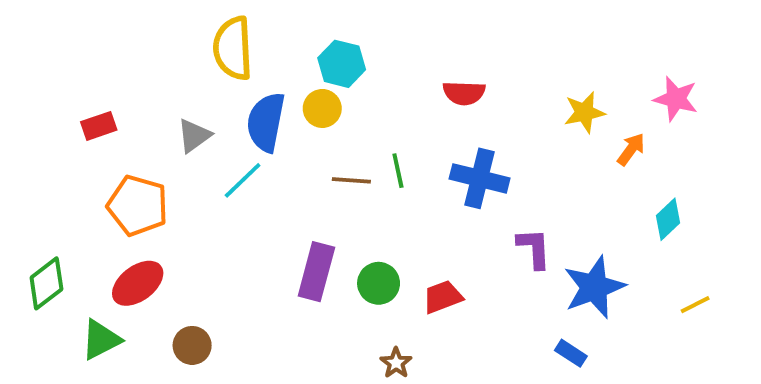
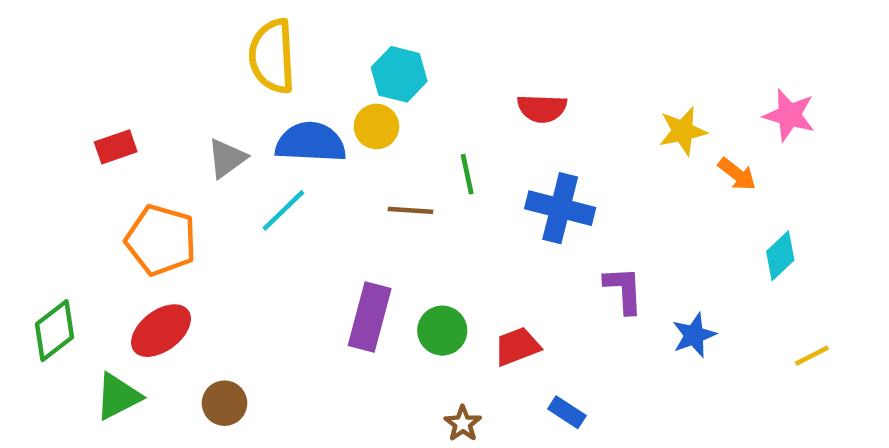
blue semicircle: (266, 122) -> (311, 142), turned 82
orange arrow: (631, 149) -> (737, 174), turned 92
green line: (398, 171) -> (467, 174), moved
blue star: (594, 287) -> (694, 335), size x0.6
blue rectangle: (571, 353) -> (567, 412), moved

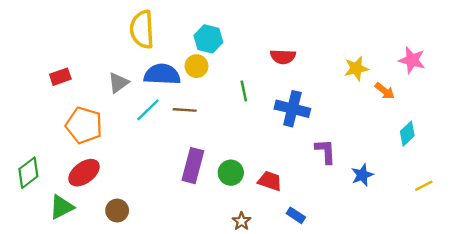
brown line: (410, 210) -> (185, 110), moved
red trapezoid: (517, 346) -> (270, 181), turned 40

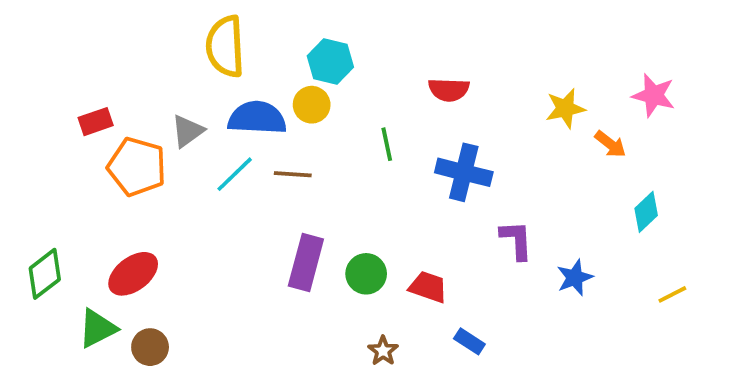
orange pentagon: (84, 125) -> (137, 167), moved
brown circle: (117, 211) -> (150, 347), moved

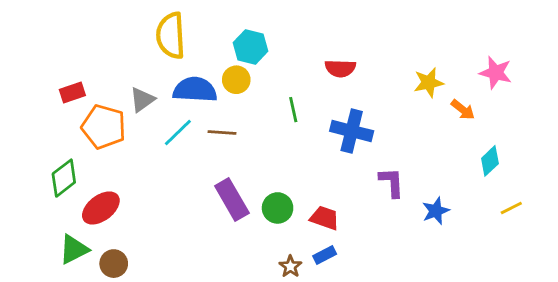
purple rectangle: (306, 263) -> (232, 199), turned -45
green diamond: (45, 274) -> (64, 178), moved
yellow line: (672, 294) -> (511, 208), moved
blue rectangle: (469, 341) -> (325, 255), moved, turned -60

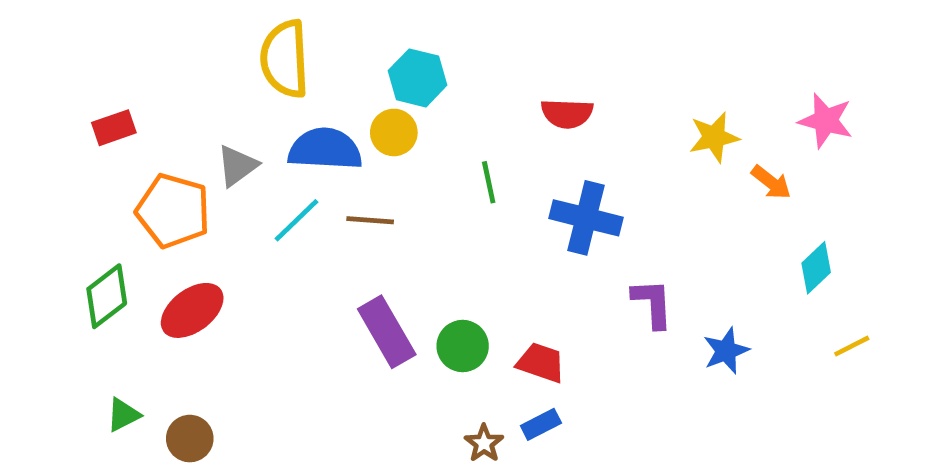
red rectangle: (72, 93) -> (114, 128), moved
red ellipse: (101, 208) -> (192, 310), moved
green triangle: (74, 249) -> (123, 415), size x0.7

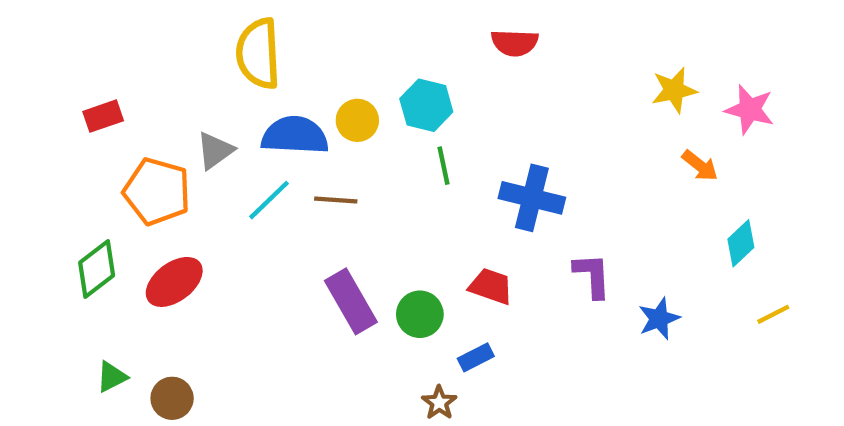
cyan hexagon: (418, 78) -> (426, 105), moved
red semicircle: (567, 113) -> (515, 43), moved
yellow star: (714, 137) -> (674, 90), moved
red trapezoid: (541, 363) -> (491, 286), moved
blue rectangle: (541, 424) -> (476, 357), moved

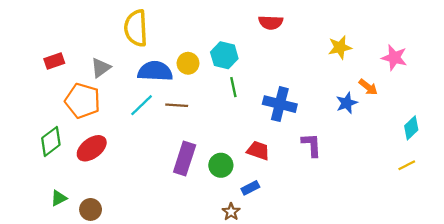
yellow star: (674, 90) -> (340, 47), moved
gray triangle: (215, 151) -> (101, 68), moved
cyan diamond: (741, 243) -> (411, 128), moved
purple rectangle: (351, 301) -> (185, 158), turned 48
blue star: (659, 319) -> (347, 103), moved

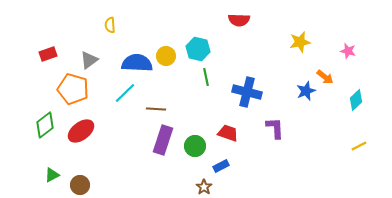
yellow semicircle: (136, 28) -> (110, 25), moved, size x0.5
pink star: (394, 58) -> (348, 51), size x0.7
brown line: (177, 105) -> (156, 109), moved
cyan diamond: (411, 128) -> (356, 100), moved

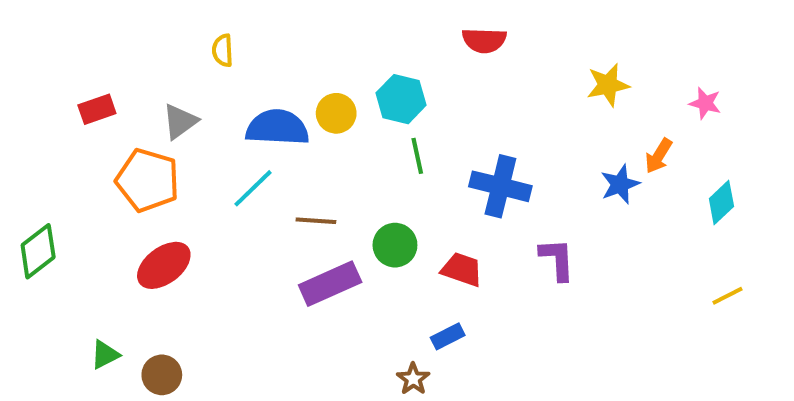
orange arrow: (325, 77) -> (659, 156), turned 84
green diamond: (45, 125) -> (38, 251), moved
purple rectangle: (163, 140) -> (330, 284), turned 48
green circle: (195, 146) -> (395, 245), moved

